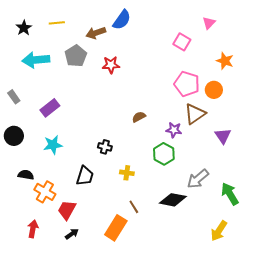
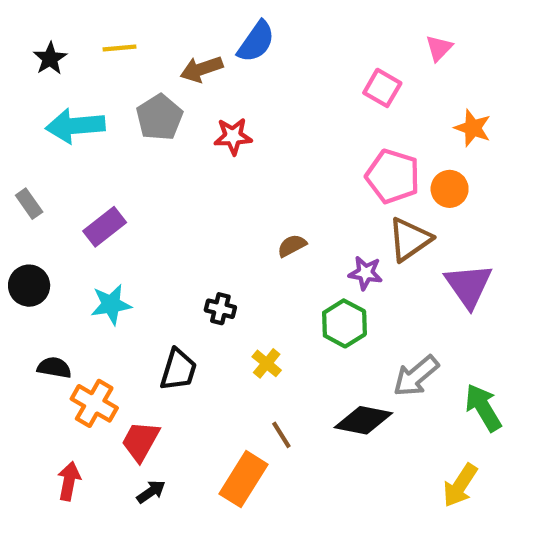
purple triangle: (223, 136) -> (468, 286), size x1.4
yellow cross: (127, 173) -> (267, 363), turned 32

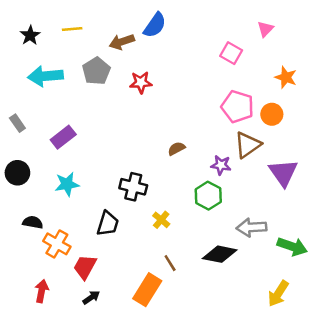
black cross: (220, 309) -> (133, 187), size x1.5
gray arrow: (416, 376) -> (251, 227), turned 36
green arrow: (483, 408) -> (292, 247), turned 140

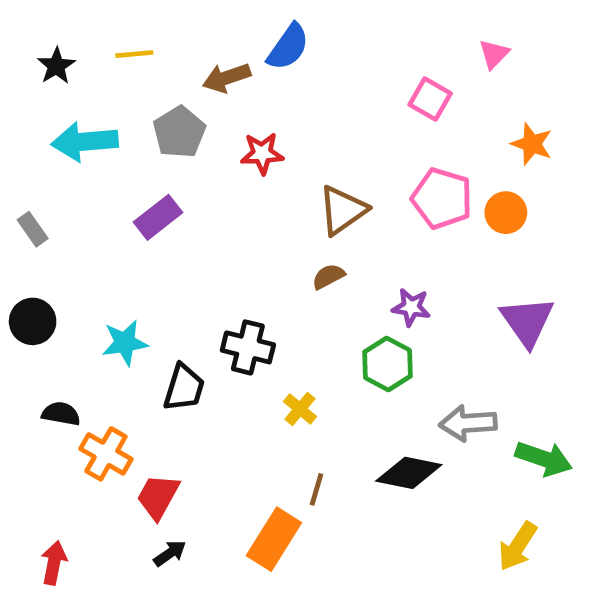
purple rectangle: (63, 137) -> (158, 217), moved
brown triangle: (248, 145) -> (343, 210), moved
black trapezoid: (108, 224) -> (184, 388), moved
brown line: (170, 263) -> (317, 489), turned 48
red arrow: (42, 291) -> (54, 563), moved

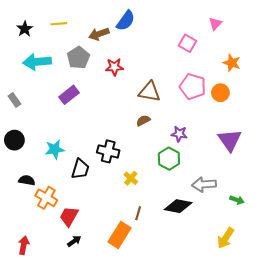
brown triangle: (343, 210) -> (149, 92), turned 45
green arrow: (544, 459) -> (237, 200), size x0.6

